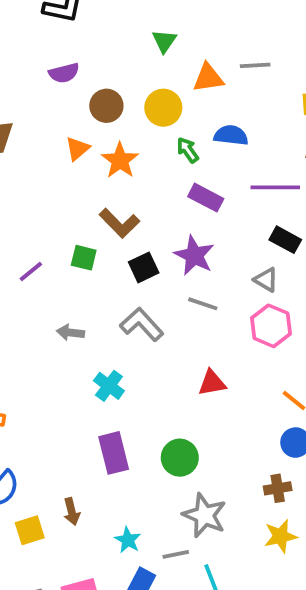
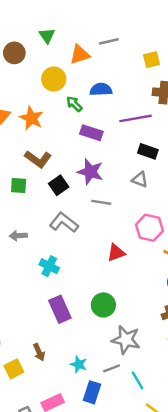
brown circle: (106, 106) -> (14, 53), moved
pink hexagon: (271, 326) -> (149, 228), moved

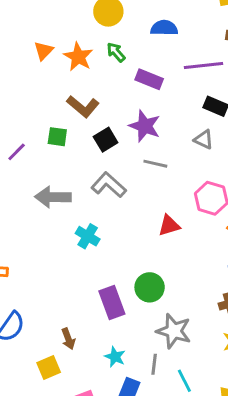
green arrow: (74, 104) -> (116, 52), moved
gray arrow: (18, 236) -> (53, 197), size x1.6
purple rectangle: (60, 309) -> (112, 303), moved
gray line: (112, 368) -> (154, 364), turned -66
yellow square: (14, 369) -> (49, 367), moved

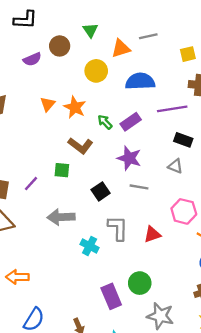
blue semicircle: (164, 28) -> (140, 81), size x1.4
green arrow: (116, 52) -> (105, 122), moved
purple rectangle: (149, 79) -> (131, 122), turned -54
black square: (106, 140) -> (101, 191), moved
gray L-shape: (109, 185) -> (118, 228), moved, turned 52

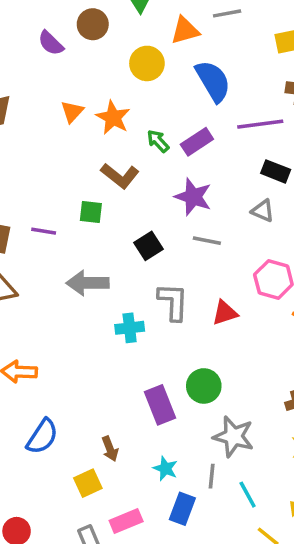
purple semicircle: (32, 59) -> (51, 43), turned 66
blue semicircle: (140, 81) -> (213, 81), turned 60
purple line: (31, 184) -> (44, 231), turned 56
cyan cross: (90, 246) -> (130, 328), turned -36

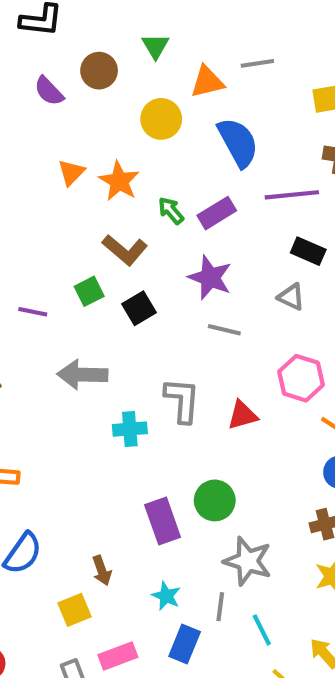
green square: (91, 212) -> (89, 291), turned -35
black square: (149, 246) -> (139, 308), moved

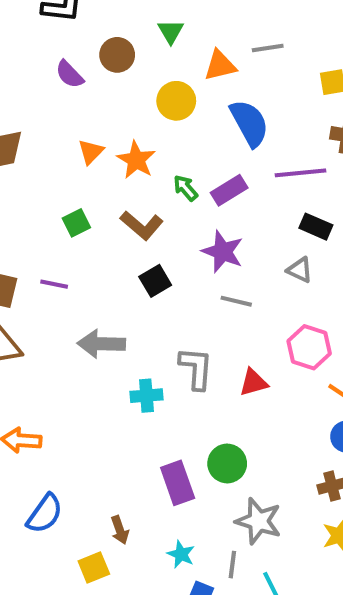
green square: (89, 291) -> (76, 223), moved

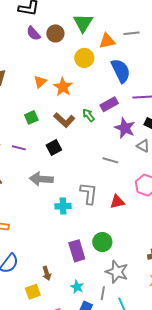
green triangle: (171, 31) -> (83, 23), size x1.5
purple semicircle: (70, 74) -> (33, 33), moved
green arrow: (186, 188) -> (88, 115), moved
purple star: (223, 252) -> (125, 128), moved
black square: (155, 281) -> (54, 148), moved

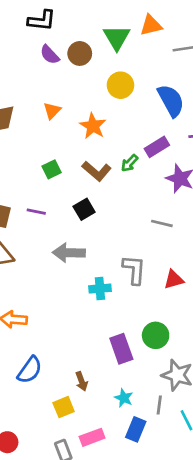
orange triangle: (107, 41) -> (151, 25), moved
orange triangle: (40, 82) -> (52, 111), moved
green arrow: (88, 115) -> (129, 163), turned -96

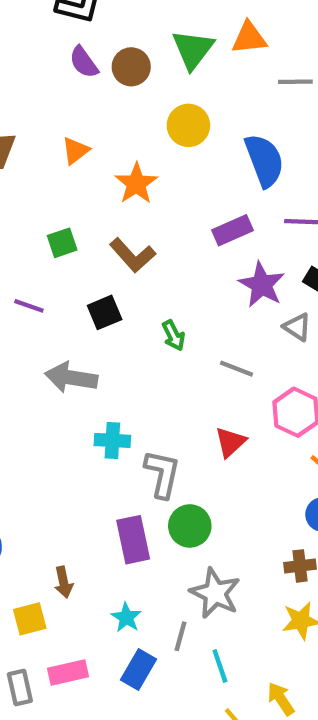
green arrow: (129, 163) -> (173, 335), moved, turned -78
gray line: (162, 223) -> (237, 369), moved
gray L-shape: (134, 270) -> (162, 474), moved
red triangle: (174, 279) -> (230, 442), turned -35

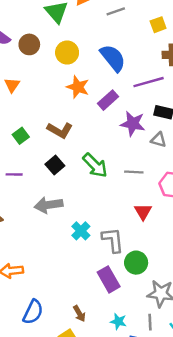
brown circle: (131, 67) -> (29, 44), moved
orange star: (136, 184) -> (78, 87), moved
green arrow: (173, 335) -> (95, 165), size x1.6
cyan cross: (112, 440) -> (81, 231), turned -30

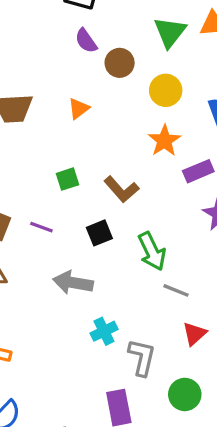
gray line: (134, 172) -> (176, 290), moved
green circle: (136, 263) -> (185, 394), moved

